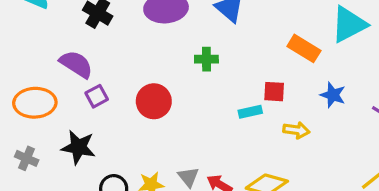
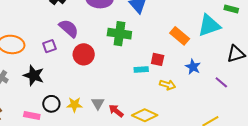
green cross: (206, 59) -> (119, 34), size x1.6
purple semicircle: (76, 64) -> (69, 28), moved

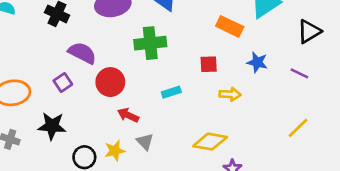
cyan rectangle: (141, 70) -> (171, 92), moved
red arrow: (116, 111) -> (128, 115), moved

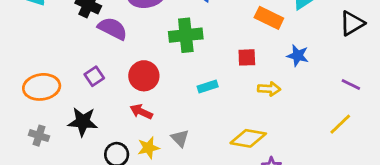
purple semicircle: (82, 53) -> (113, 29), moved
purple line: (299, 73) -> (351, 84), moved
red arrow: (128, 115) -> (141, 112), moved

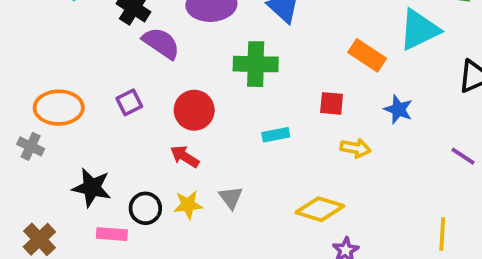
black star: (83, 122) -> (92, 188), moved
yellow line: (340, 124) -> (442, 234), moved, turned -50
gray cross: (39, 136) -> (31, 146), moved

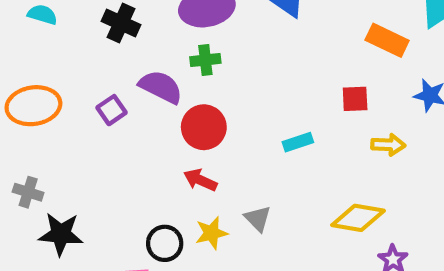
purple semicircle: (161, 43) -> (161, 87), moved
green cross: (256, 64) -> (205, 60), moved, size x0.6
purple square: (129, 102) -> (112, 110), moved
orange ellipse: (59, 108) -> (33, 106), moved
black star: (92, 188) -> (61, 234), moved

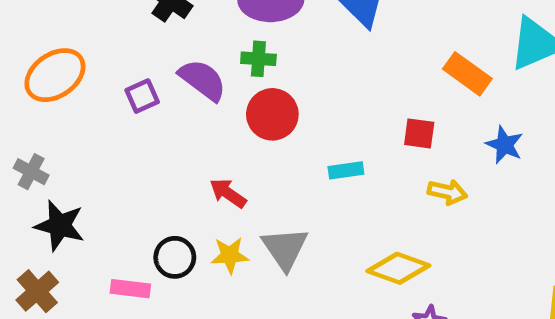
orange ellipse: (33, 106) -> (55, 75), turned -36
red circle: (204, 127) -> (272, 114), moved
gray triangle: (258, 219) -> (285, 248), size x1.5

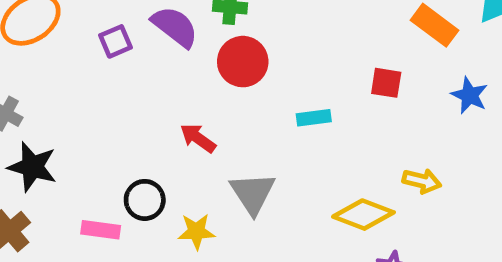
yellow arrow: (447, 192) -> (422, 181), moved
yellow star: (230, 255) -> (196, 231), moved

